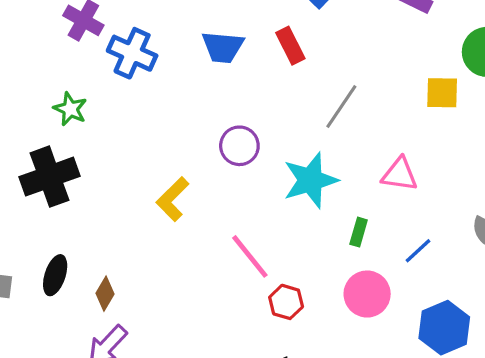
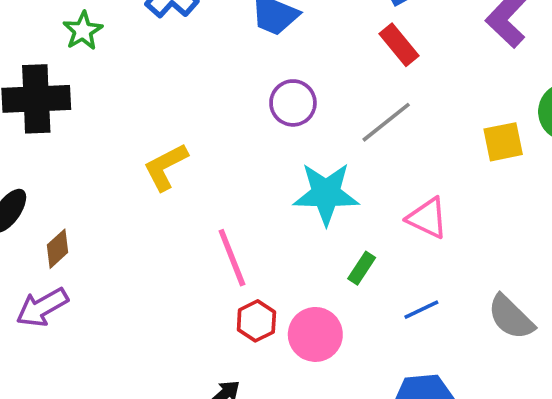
red rectangle: (290, 46) -> (399, 45), moved, turned -30
yellow square: (442, 93) -> (503, 142), turned -30
purple circle: (239, 146) -> (293, 103), moved
pink circle: (367, 294) -> (315, 334), moved

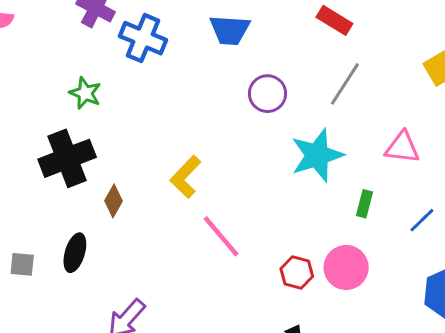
brown diamond: (57, 249) -> (113, 201), moved
pink line: (232, 258) -> (221, 236), moved

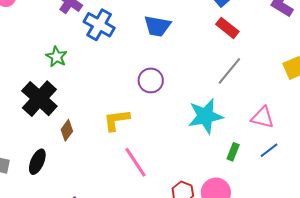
purple circle: (268, 94) -> (151, 80), moved
black cross: (67, 158) -> (39, 99), turned -33
yellow L-shape: (185, 177) -> (117, 120), turned 32
blue line: (422, 220) -> (269, 150), moved

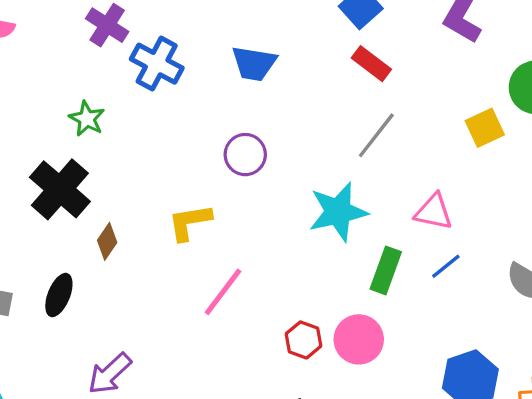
green rectangle: (233, 152) -> (386, 270), size x1.5
pink line: (135, 162) -> (223, 292), turned 72

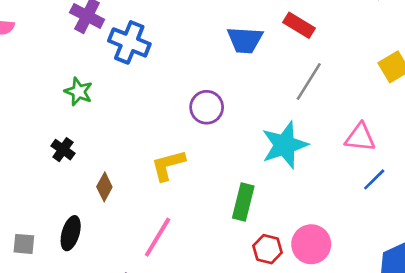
blue trapezoid: (254, 63) -> (245, 40), moved
black cross: (60, 189) -> (63, 150), size x0.5
green rectangle: (386, 270) -> (243, 202), moved
pink line: (223, 292) -> (158, 237), moved

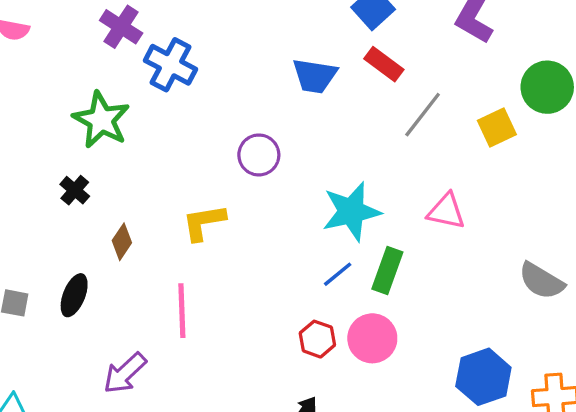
gray line: (309, 82) -> (423, 115), moved
green star: (79, 92) -> (101, 120), size x1.6
blue line: (374, 179) -> (338, 274), moved
green rectangle: (243, 202) -> (387, 271), moved
pink line: (158, 237) -> (182, 311), turned -39

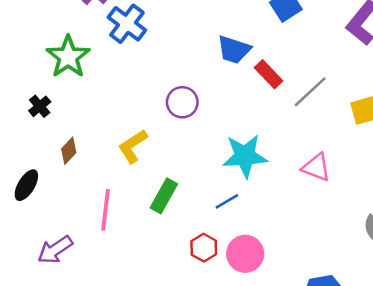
red rectangle: (384, 64) -> (269, 74), moved
yellow L-shape: (204, 222) -> (133, 146), turned -33
green rectangle: (387, 271) -> (164, 196), moved

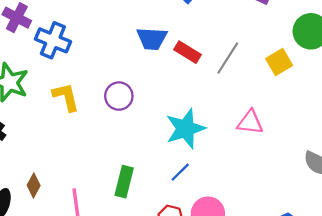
yellow L-shape: (133, 146) -> (66, 97), moved, turned 124
brown diamond: (69, 151) -> (34, 185), moved

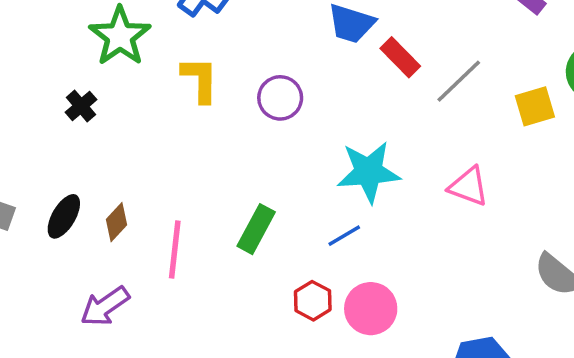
brown diamond: (34, 185) -> (117, 222), moved

